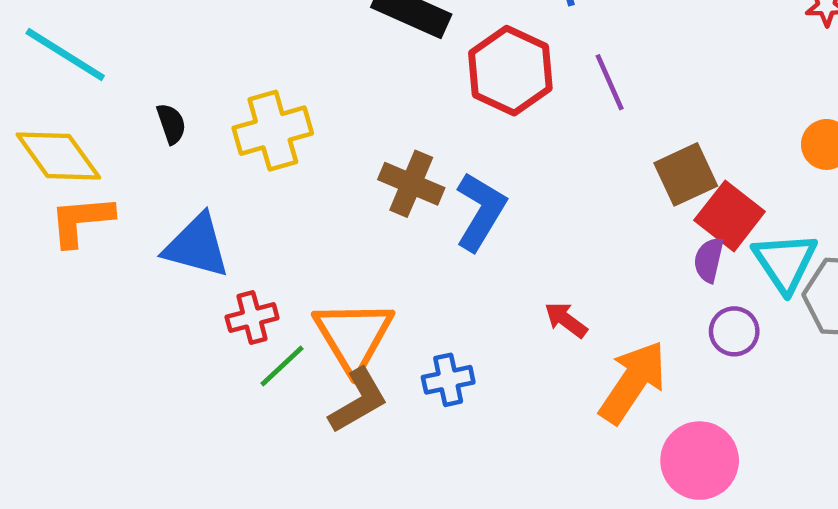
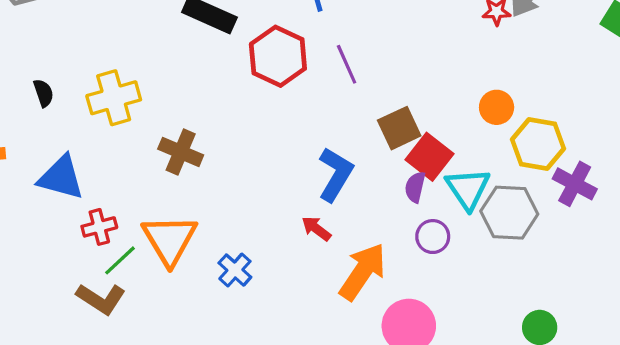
brown cross: (411, 184) -> (181, 152), moved
blue L-shape: (480, 211) -> (335, 174), moved
blue cross: (448, 380) -> (235, 270), turned -36
brown L-shape: (358, 401) -> (101, 299), moved, turned 63

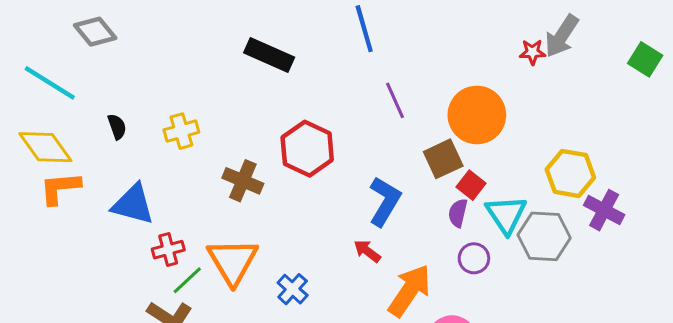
red hexagon: (278, 56) -> (307, 149), moved
yellow cross: (114, 98) -> (181, 131), size x0.7
orange circle: (497, 107) -> (477, 115), moved, size x1.8
red square: (430, 157) -> (471, 185), size x0.7

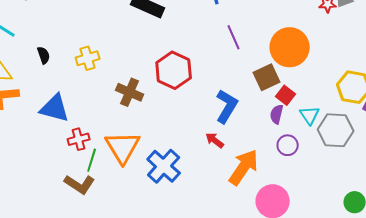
cyan triangle: (506, 214) -> (310, 115), size x0.7
green line: (187, 280) -> (92, 160), turned -30
blue cross: (293, 289) -> (164, 166), size x1.6

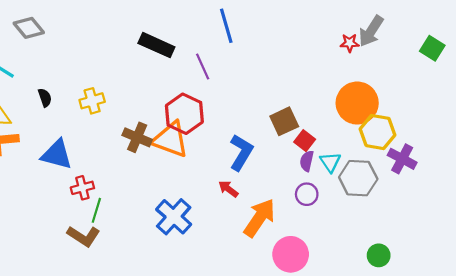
purple line: (234, 37) -> (203, 67), moved
orange circle: (290, 47) -> (357, 103), moved
purple semicircle: (277, 114) -> (307, 161), moved
orange triangle: (123, 147) -> (170, 140), moved, turned -39

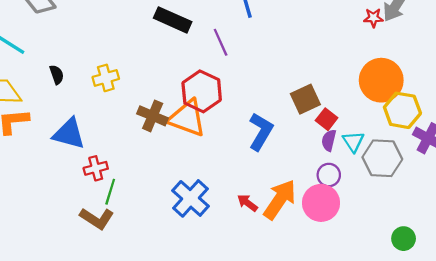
red arrow: (228, 189) -> (247, 203), moved
pink circle: (291, 254) -> (321, 203), moved

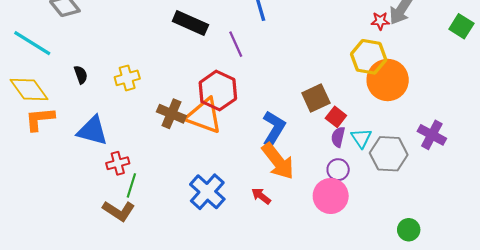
yellow hexagon: (402, 110) -> (369, 57), moved
orange arrow: (280, 200) -> (278, 161), moved, turned 108

